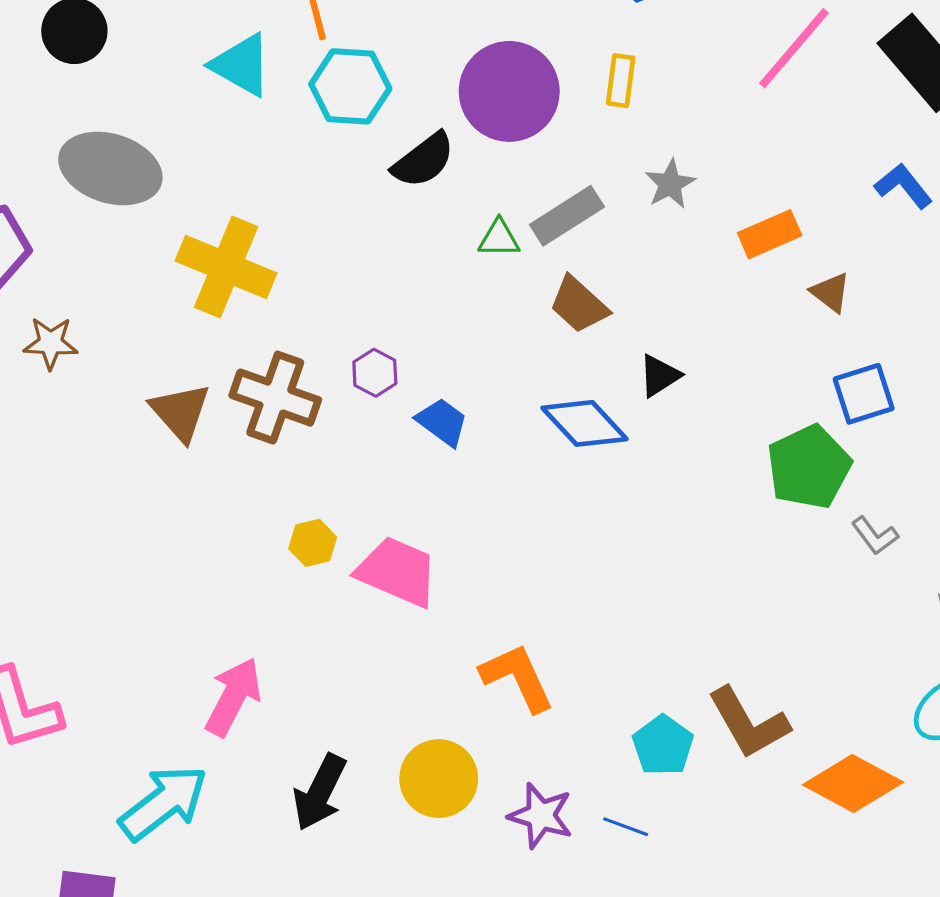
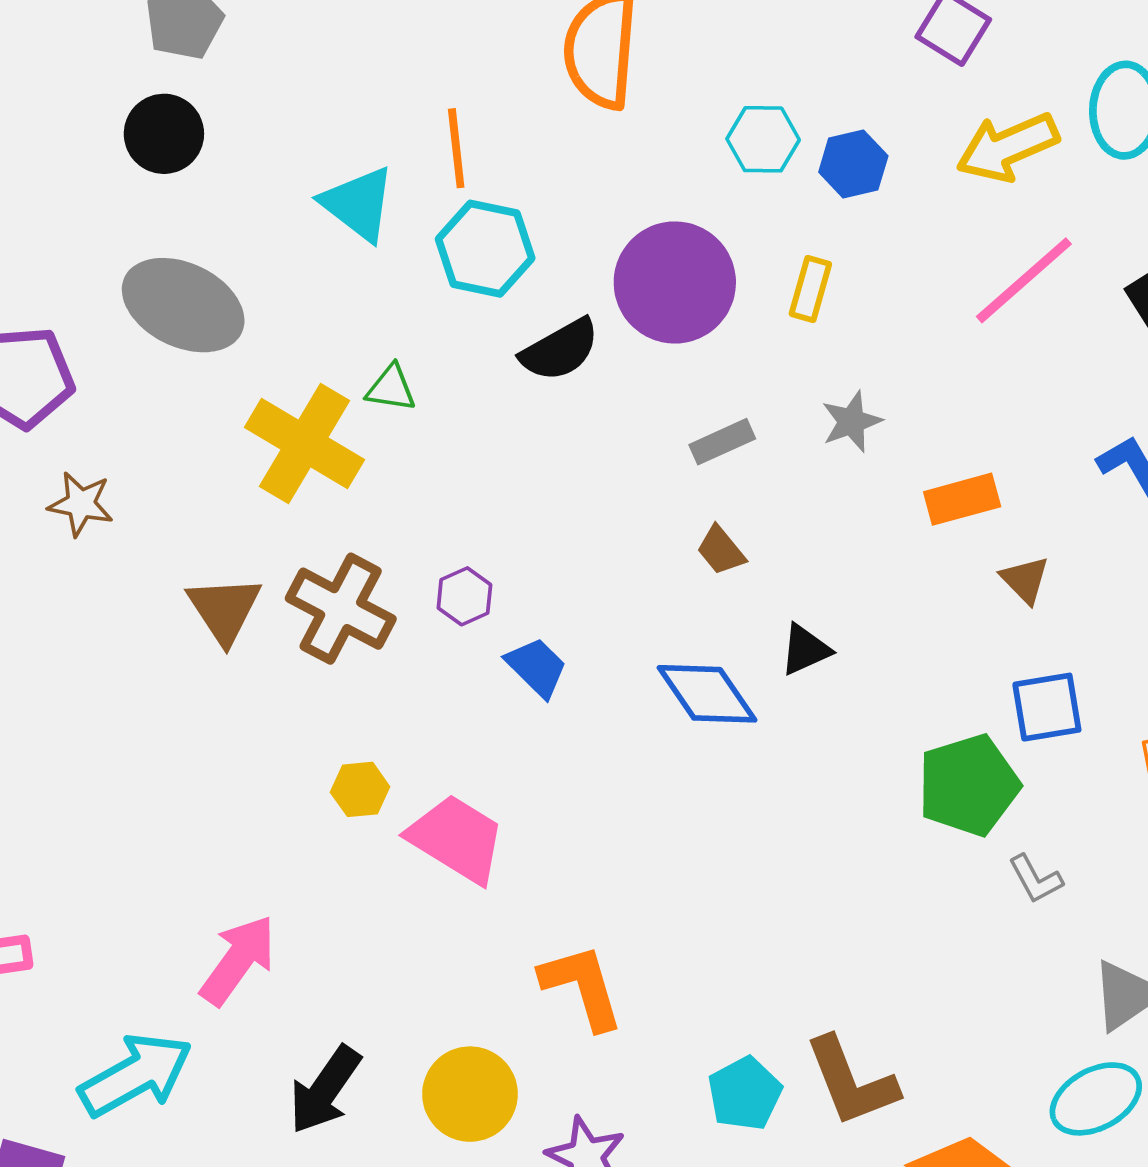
gray rectangle: (567, 216) -> (722, 442), size x0.7
green triangle: (499, 238) -> (391, 388), moved
brown trapezoid: (579, 305) -> (721, 550), size x0.7

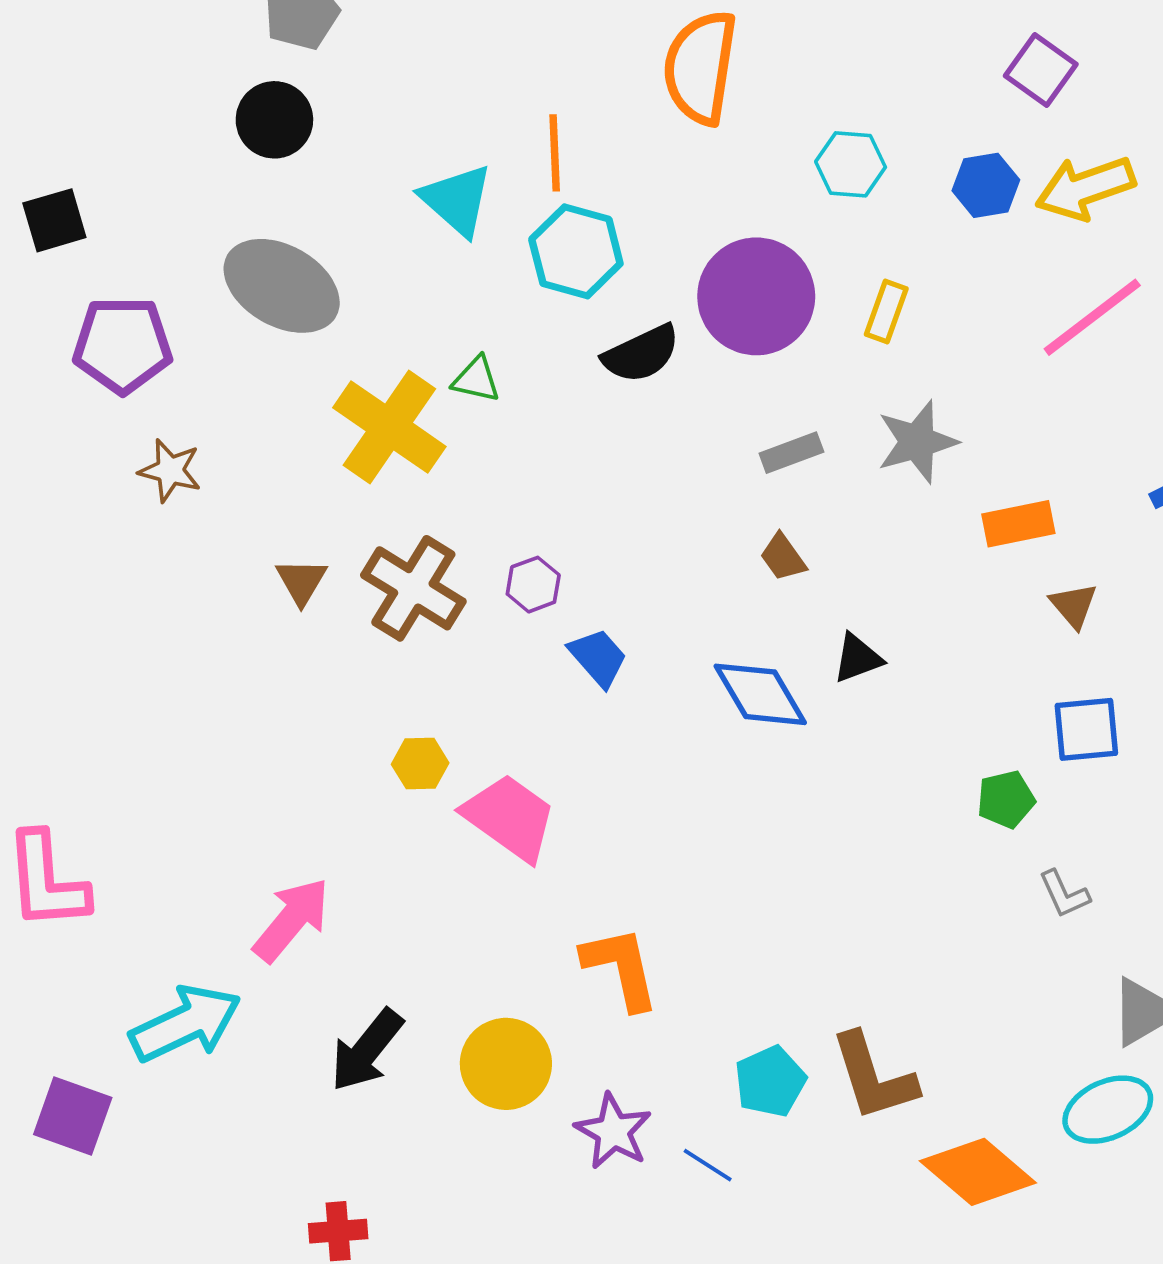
blue hexagon: (853, 164) -> (986, 185), moved
gray star: (852, 422) -> (917, 442), size x1.4
brown triangle: (224, 609) -> (301, 581), size x0.7
green pentagon: (969, 785) -> (1006, 799), size x0.6

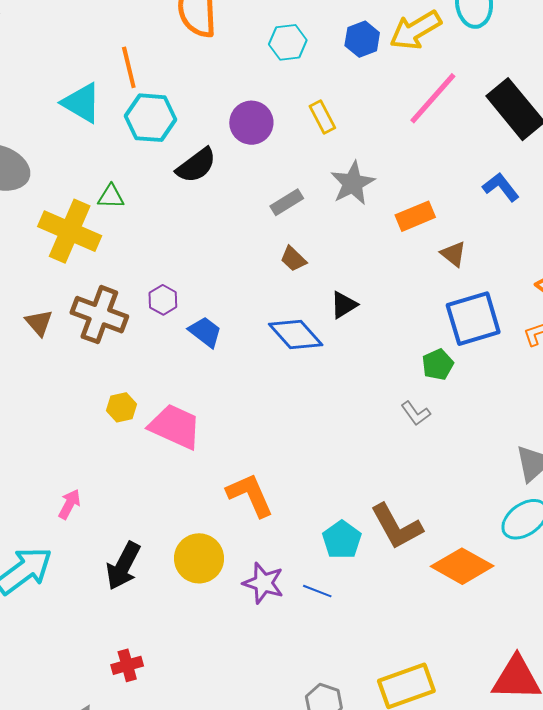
purple circle: (756, 296) -> (251, 123), size x0.7
yellow rectangle: (886, 311) -> (322, 117), turned -36
blue square: (1086, 729) -> (473, 319), size x1.4
gray L-shape: (1064, 894) -> (416, 413), moved
pink arrow: (292, 920) -> (69, 504), size x0.6

